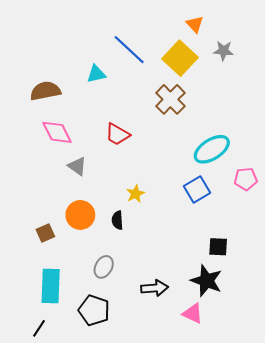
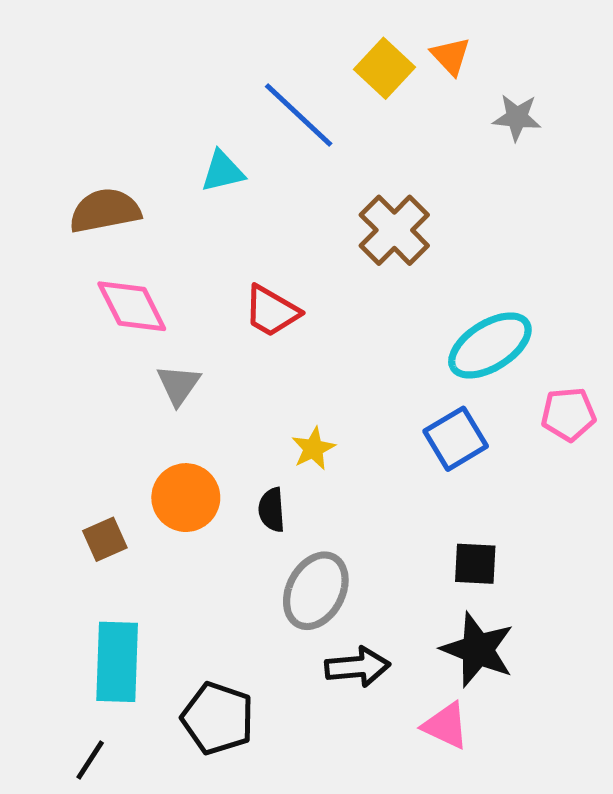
yellow square: (180, 58) -> (384, 68), moved, size x0.7
gray triangle: (77, 166) -> (178, 385), turned 30
black square: (218, 247) -> (475, 564), moved
gray ellipse: (104, 267) -> (316, 591), moved, size x1.4

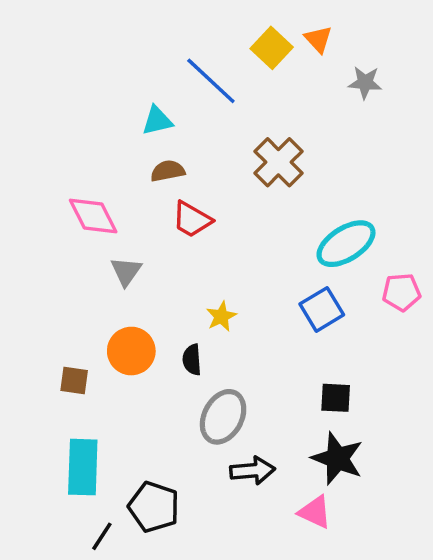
brown semicircle: (105, 211) -> (168, 171), moved, size x0.7
brown square: (105, 539) -> (74, 380), turned 32
black line: (90, 760) -> (102, 536), moved

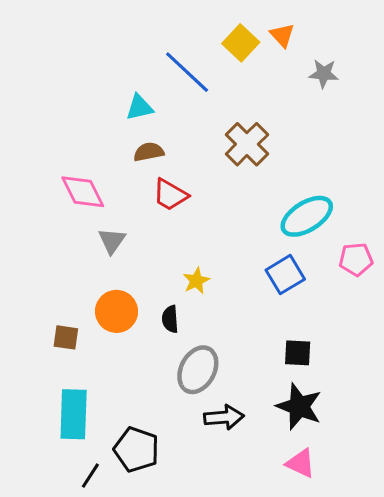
pink triangle: (315, 512) -> (301, 463), moved

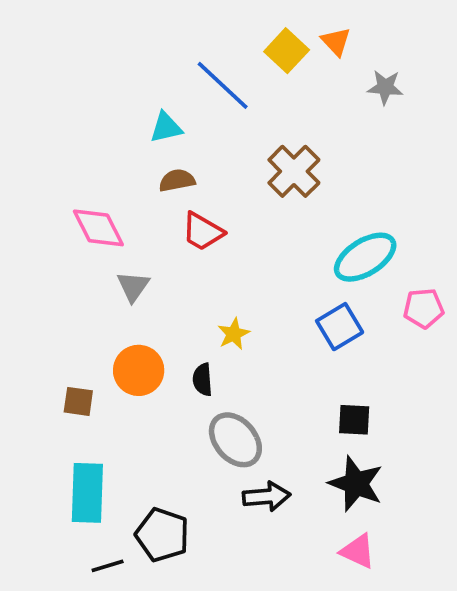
gray ellipse: (198, 370) -> (235, 440), turned -69
black line: (90, 476) -> (108, 566), turned 40

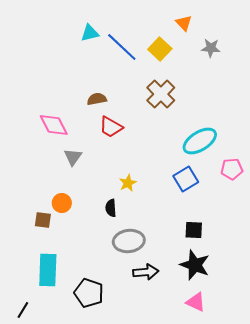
yellow square: (287, 51) -> (160, 49), moved
cyan triangle: (166, 127) -> (90, 33), moved
orange circle: (139, 370) -> (62, 203), moved, size x0.7
gray ellipse: (235, 440) -> (129, 241), turned -56
black line: (108, 566) -> (23, 310), moved, turned -42

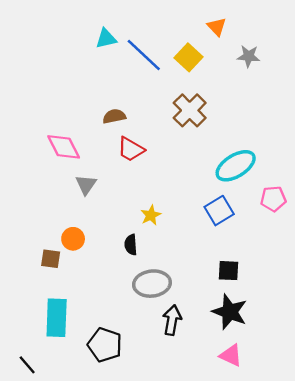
black arrow: (146, 272) -> (172, 320), turned -75
black line: (23, 310) -> (27, 365), turned -72

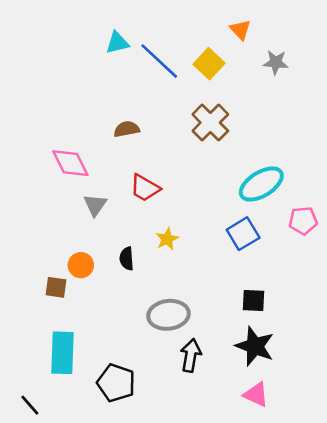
red trapezoid: (131, 149) -> (145, 188), moved
black semicircle: (131, 245) -> (127, 259), moved

